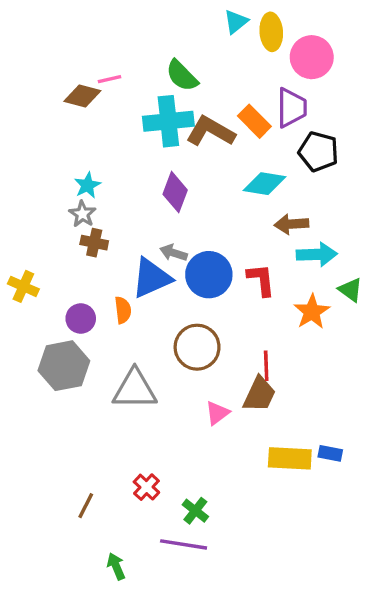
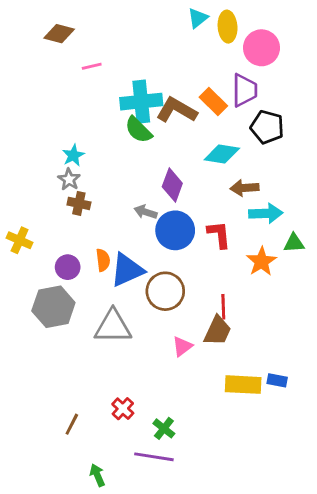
green semicircle: (182, 76) -> (138, 130), moved
brown diamond: (82, 96) -> (59, 34), moved
purple diamond: (175, 192) -> (172, 185), moved
blue triangle: (152, 278) -> (127, 270), moved
green triangle: (350, 290) -> (294, 243), turned -40

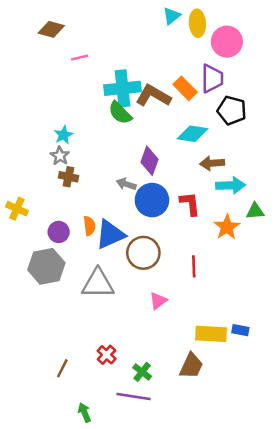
brown trapezoid: (218, 331) -> (191, 366), moved

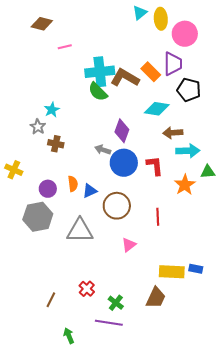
gray star: (60, 156) -> (38, 127), moved
blue triangle: (110, 234) -> (90, 191), size x0.6

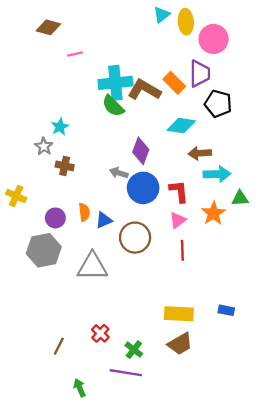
pink triangle: (129, 245) -> (178, 220), moved
yellow rectangle: (172, 272) -> (179, 314), moved
brown trapezoid: (156, 298) -> (180, 344), turned 35

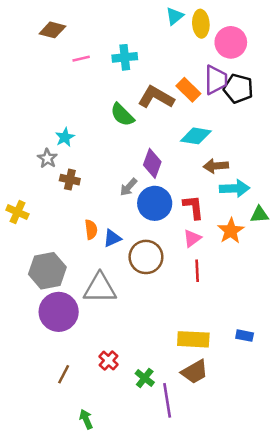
cyan cross: (115, 83) -> (125, 57), moved, size x0.7
black pentagon: (218, 104) -> (238, 89), moved
gray arrow: (119, 173) -> (128, 187), turned -66
purple circle: (55, 218) -> (59, 312), moved, size x1.8
purple line: (126, 373) -> (167, 400), moved, turned 72

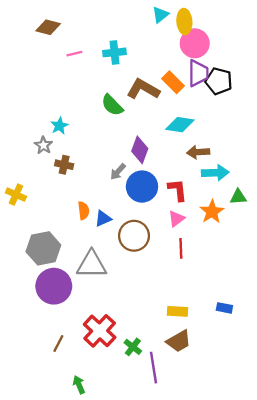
pink circle: (231, 42) -> (195, 43), moved
yellow rectangle: (193, 339) -> (178, 311), size x0.7
red cross: (109, 361) -> (100, 331), size x1.8

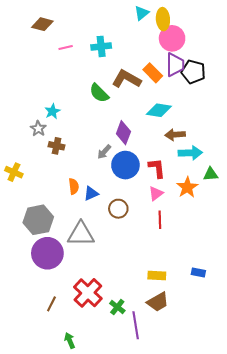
brown circle: (134, 236) -> (118, 209), size x0.7

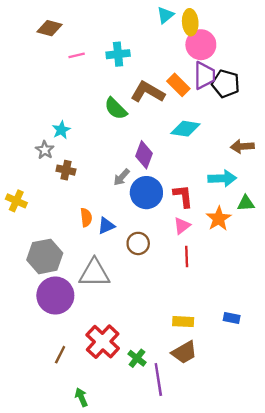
brown arrow: (175, 135) -> (242, 146), moved

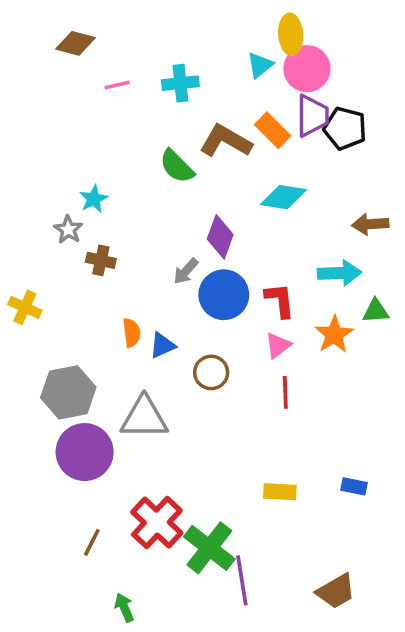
cyan triangle: (165, 15) -> (260, 65), moved
brown trapezoid: (184, 352) -> (336, 591), moved
green cross: (137, 358) -> (209, 548), size x1.8

